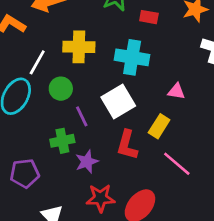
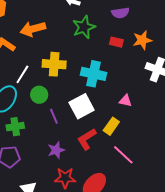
red rectangle: (149, 17) -> (116, 42), moved
green cross: (62, 141) -> (15, 127), moved
red L-shape: (127, 145) -> (87, 139), turned 40

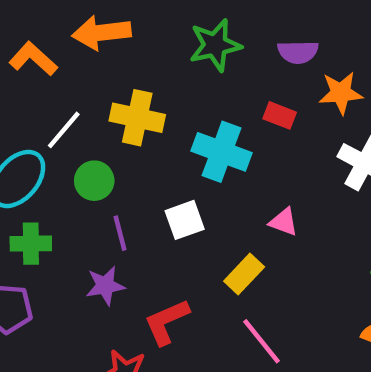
purple semicircle: (120, 13) -> (298, 52), moved
red rectangle: (116, 42) -> (280, 115), moved
white square: (82, 106) -> (185, 220), size x0.7
red L-shape: (87, 139) -> (167, 322), moved
purple star: (56, 150) -> (105, 286), moved

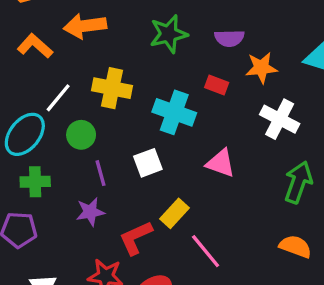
pink triangle: (284, 222) -> (221, 163), size x1.4
yellow rectangle: (244, 274) -> (174, 213), moved

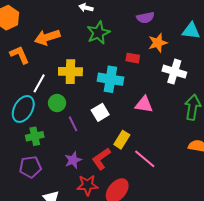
purple semicircle: (229, 38) -> (145, 18), moved
orange L-shape: (35, 46) -> (20, 55), turned 35
purple star: (90, 212) -> (73, 160), moved

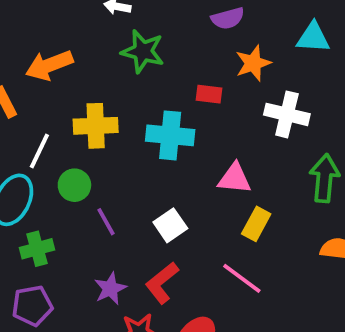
green star: (98, 33) -> (143, 51), turned -30
white square: (100, 112) -> (170, 225), moved
yellow rectangle: (122, 140) -> (256, 224), moved

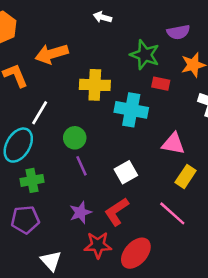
green star: (143, 51) -> (145, 55), moved
yellow cross: (96, 126) -> (95, 85), moved
green circle: (74, 185) -> (75, 138), moved

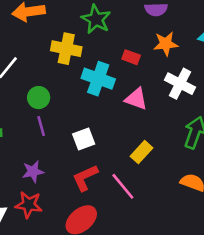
green star: (145, 55) -> (96, 19), moved
pink triangle: (173, 144) -> (136, 99), moved
red L-shape: (117, 212) -> (85, 178), moved
red star: (98, 245) -> (29, 205), moved

